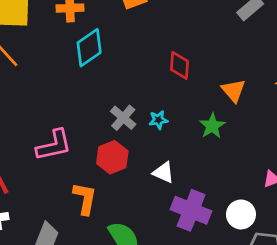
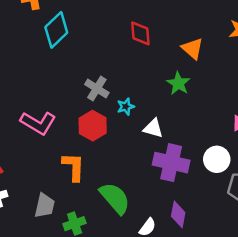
cyan star: (158, 120) -> (126, 107), moved
pink L-shape: (54, 145) -> (38, 123), turned 52
white triangle: (163, 172) -> (153, 128), moved

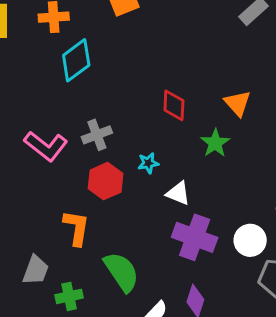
red diamond: (140, 33) -> (174, 105), moved
gray cross: (97, 89) -> (97, 135), moved, turned 30
pink L-shape: (38, 123) -> (46, 146), moved

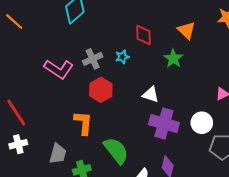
cyan star: (148, 163) -> (122, 57), moved

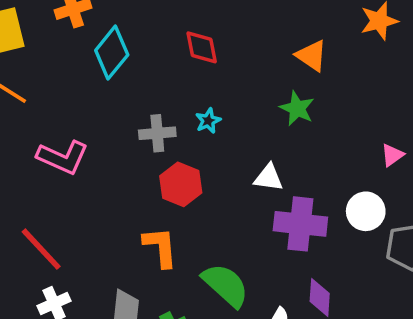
red diamond: (143, 35) -> (202, 47), moved
gray cross: (93, 59) -> (157, 133), turned 30
pink L-shape: (59, 69) -> (63, 157), moved

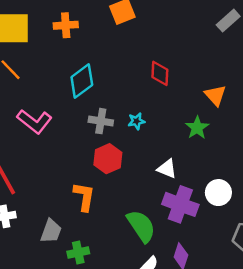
red diamond: (202, 47) -> (160, 73), moved
cyan diamond: (112, 53) -> (82, 81), moved
white circle: (366, 211) -> (218, 193), moved
green semicircle: (226, 285) -> (141, 226), moved

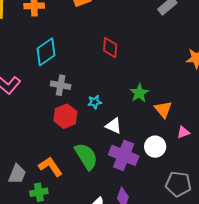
orange triangle: (215, 95) -> (163, 109), moved
cyan star: (136, 121) -> (95, 102), moved
orange L-shape: (84, 197) -> (50, 167), moved, turned -45
green semicircle: (141, 226) -> (86, 156), moved

